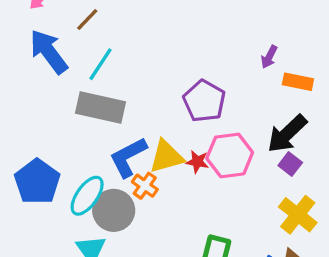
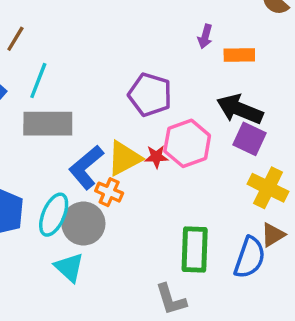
black arrow: (287, 134) -> (240, 109), turned 78
purple square: (290, 164) -> (250, 139), size x1.4

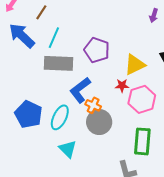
purple pentagon: (150, 95) -> (97, 50), moved
pink hexagon: (187, 143) -> (142, 99), moved
yellow triangle: (124, 158) -> (135, 65), moved
gray circle: (83, 224) -> (99, 122), moved

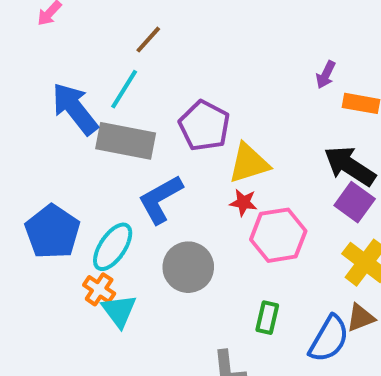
brown line: (41, 12) -> (148, 40), moved
blue arrow: (22, 36) -> (75, 109), moved
yellow triangle: (135, 65) -> (249, 163), moved
orange cross: (93, 105) -> (99, 289), moved
green rectangle: (142, 141) -> (267, 318), size x0.6

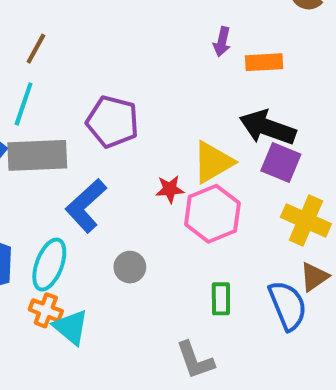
yellow triangle: (249, 163) -> (213, 162), moved
gray circle: (188, 267) -> (130, 267), size x0.6
blue semicircle: (329, 339) -> (288, 305), turned -39

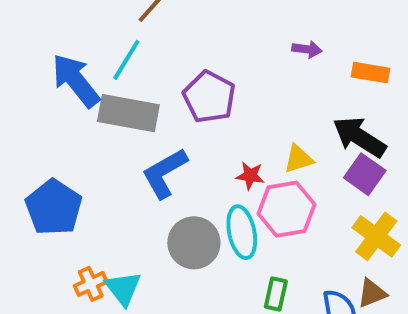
purple arrow: (222, 42) -> (307, 49), moved, turned -108
yellow triangle: (213, 162) -> (298, 159), size x0.7
cyan ellipse: (49, 265) -> (242, 232), moved, turned -45
gray circle: (130, 267) -> (194, 243), size x1.6
orange cross: (46, 310) -> (91, 284), moved, turned 32

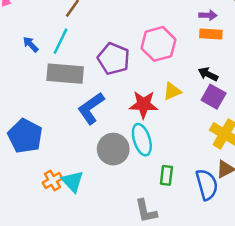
purple arrow: (307, 49) -> (208, 15), moved
blue arrow: (76, 80) -> (31, 44), moved, size x0.5
black arrow: (359, 137) -> (208, 74), size x0.6
red star: (250, 176) -> (144, 104), size x1.6
pink hexagon: (286, 209) -> (158, 44), moved

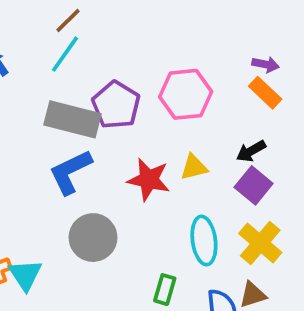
orange rectangle: (211, 34) -> (265, 93), turned 30
cyan line: (61, 41) -> (65, 54), moved
gray rectangle: (65, 74) -> (72, 119), moved
black arrow: (208, 74) -> (251, 151), turned -66
cyan ellipse: (142, 140) -> (204, 240), moved

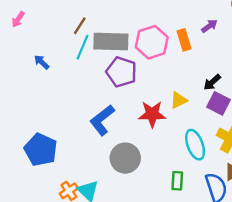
purple arrow: (266, 64) -> (209, 26), turned -35
orange rectangle: (265, 93) -> (184, 40), moved, turned 42
pink hexagon: (186, 94) -> (152, 42), moved
gray rectangle: (72, 119) -> (111, 41), moved

